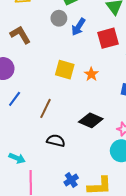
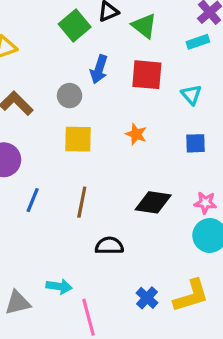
gray circle: (59, 18) -> (70, 96), moved
red square: (108, 38) -> (147, 75), turned 35
yellow square: (65, 70) -> (78, 139), moved

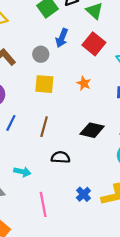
red square: (147, 75) -> (94, 44), turned 30
cyan arrow: (59, 286) -> (22, 172), moved

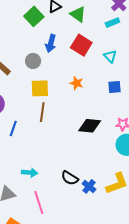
brown line: (44, 127) -> (42, 112), moved
black semicircle: (61, 157) -> (70, 178), moved, turned -144
pink line: (43, 204) -> (39, 203), moved

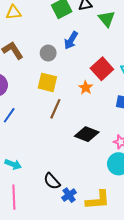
red square: (81, 45) -> (102, 69), moved
brown line: (42, 112) -> (55, 109), moved

